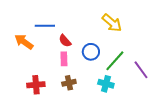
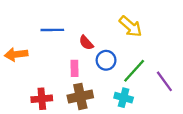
red semicircle: (65, 41) -> (86, 43), moved
orange arrow: (24, 42) -> (16, 54), moved, turned -42
brown cross: (69, 83) -> (80, 96), size x1.5

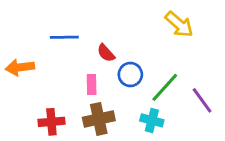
yellow arrow: (131, 26) -> (179, 24), moved

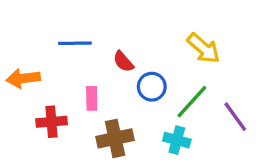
yellow arrow: (179, 24) -> (204, 48), moved
pink rectangle: (92, 85) -> (92, 98), moved
red cross: (51, 122) -> (52, 122), moved

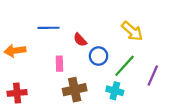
purple line: (235, 117) -> (153, 76), turned 60
red cross: (52, 122) -> (17, 93), moved

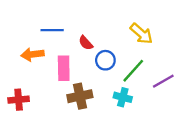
orange arrow: (15, 51) -> (32, 54), moved
pink rectangle: (59, 64) -> (64, 68), size x1.5
purple line: (153, 76) -> (163, 81), turned 36

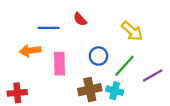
red semicircle: (86, 43) -> (80, 19), moved
brown cross: (80, 96) -> (90, 90), moved

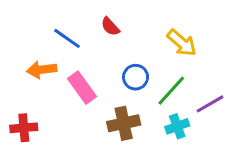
blue line: (49, 28) -> (67, 38), turned 36
pink rectangle: (59, 64) -> (82, 88), turned -35
cyan cross: (115, 91) -> (177, 126), moved, turned -35

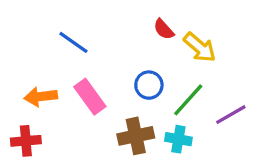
red semicircle: (110, 27) -> (164, 29), moved
orange arrow: (42, 70) -> (41, 97), moved
cyan cross: (177, 126) -> (178, 139), moved, turned 30

